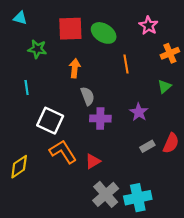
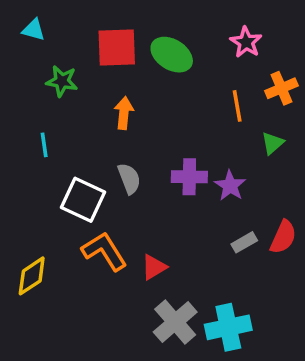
orange line: (126, 64) -> (237, 106), moved
gray semicircle: (88, 96) -> (129, 179), moved
purple cross: (100, 119) -> (189, 177), moved

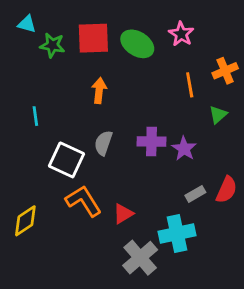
pink star: (246, 42) -> (181, 34), moved
green star: (62, 81) -> (52, 45), moved
gray semicircle: (129, 179) -> (103, 143), turned -140
cyan cross: (228, 327) -> (177, 234), moved

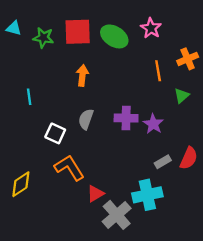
cyan triangle: (27, 24) -> (14, 28), moved
white square: (67, 160) -> (55, 133), size x0.7
red triangle: (123, 214) -> (95, 194), moved

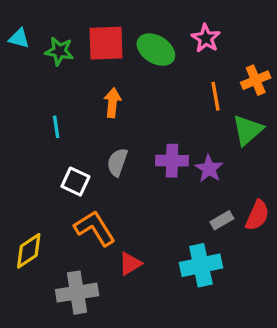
green triangle: (182, 96) -> (248, 130), size x1.5
cyan line: (29, 97) -> (56, 127), moved
gray cross: (117, 215) -> (77, 293), moved, turned 32

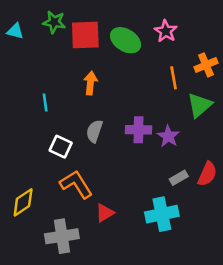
green star: (59, 51) -> (54, 22), moved

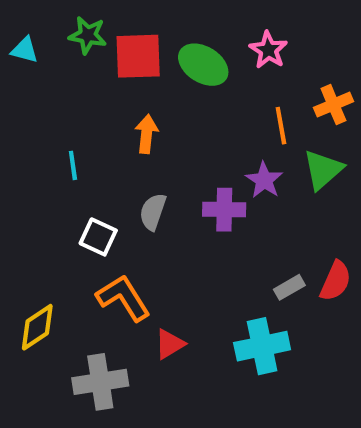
purple star: (168, 136) -> (264, 180), moved

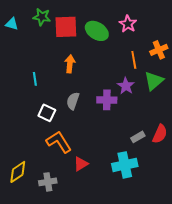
yellow diamond: (37, 327) -> (18, 172), moved
gray cross: (100, 382) -> (48, 182), size x0.7

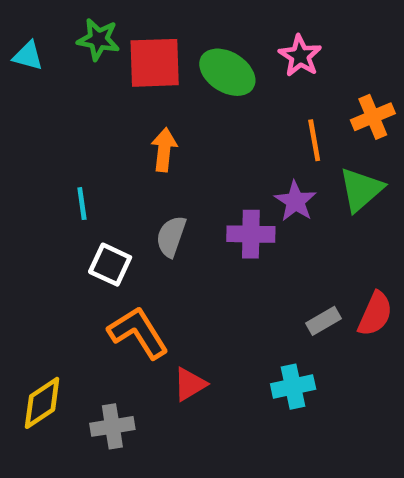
cyan line: (35, 79) -> (82, 204), moved
cyan cross: (125, 165) -> (293, 387), size x0.7

